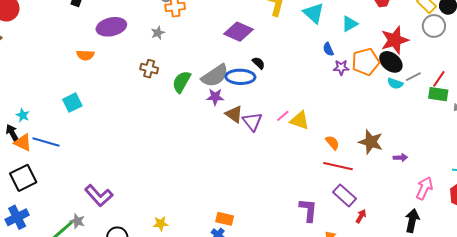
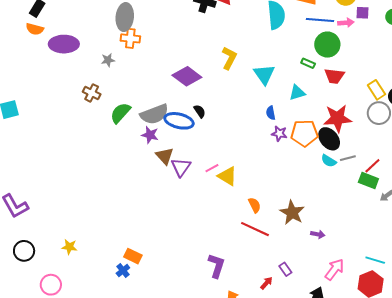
orange semicircle: (85, 55) -> (35, 29), moved
purple rectangle: (345, 195) -> (285, 269), moved, size x0.6

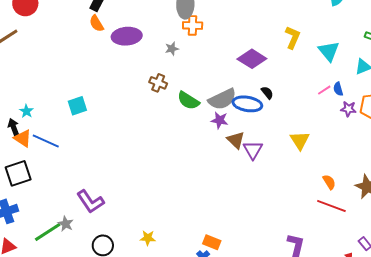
orange semicircle: (35, 29) -> (97, 23), turned 48
green semicircle: (120, 113) -> (188, 101), turned -95
pink line: (212, 168) -> (324, 90), moved
yellow triangle: (227, 176) -> (300, 140), moved, turned 30

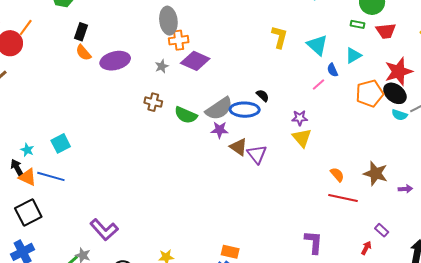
purple diamond: (252, 59) -> (195, 61), moved
blue semicircle: (338, 89) -> (332, 70), moved
cyan square: (77, 106) -> (61, 143), moved
purple star: (348, 109) -> (300, 118), moved

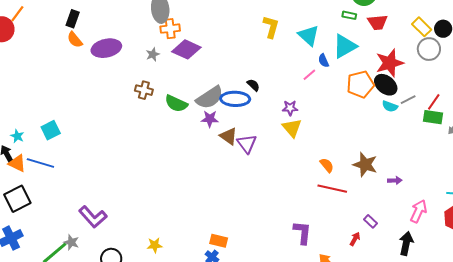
cyan triangle: (353, 55) -> (345, 46), size x1.5

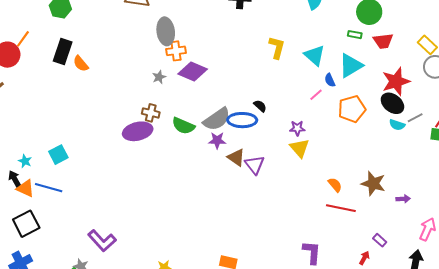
black rectangle: (73, 19) -> (63, 51), moved, size x1.4
purple ellipse: (106, 48) -> (138, 131), moved
orange pentagon: (360, 84) -> (352, 109), moved

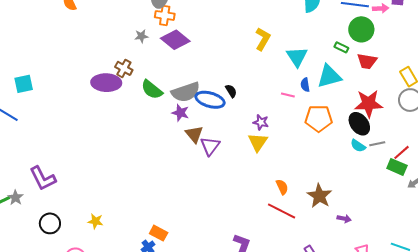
pink line: (316, 95) -> (288, 95), turned 40

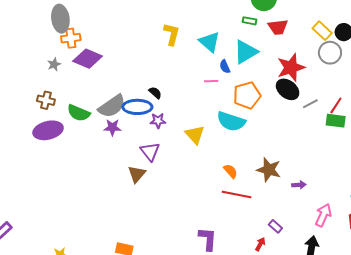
purple ellipse: (106, 83) -> (48, 130), moved
purple star: (261, 122) -> (158, 121), moved
brown triangle: (194, 134) -> (137, 174), moved, turned 36
cyan semicircle: (358, 146) -> (231, 121), moved, size x1.8

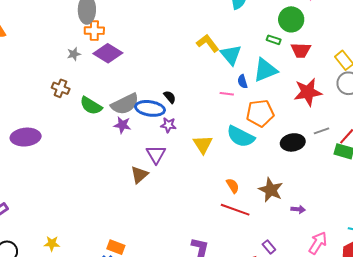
yellow L-shape: (172, 34) -> (208, 43), moved, turned -60
black ellipse: (288, 89) -> (293, 142), moved, turned -55
purple ellipse: (48, 130) -> (26, 137), moved

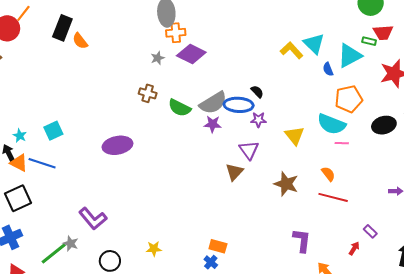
green rectangle: (274, 40) -> (369, 41), moved
yellow L-shape: (208, 43) -> (292, 50), moved
pink line: (227, 94) -> (342, 143), moved
brown star: (271, 190) -> (286, 184), moved

